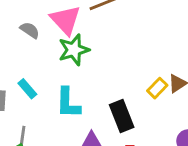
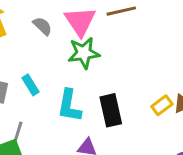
black rectangle: (122, 116) -> (111, 110), moved

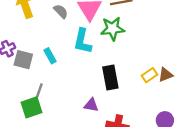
green star: (84, 53) -> (112, 29), moved
cyan L-shape: (69, 106) -> (82, 41), moved

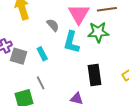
gray semicircle: (61, 11) -> (53, 25), moved
gray line: (39, 91) -> (41, 83), moved, turned -48

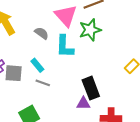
black rectangle: (95, 75) -> (91, 88), moved
gray line: (41, 83) -> (43, 83), moved, turned -32

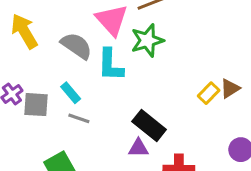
gray semicircle: (42, 33) -> (76, 46), size x1.5
black rectangle: (91, 88) -> (149, 126), turned -30

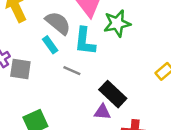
cyan rectangle: (71, 93) -> (50, 45), moved
gray line: (79, 118) -> (72, 71), moved

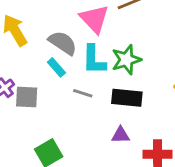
green star: (117, 23) -> (126, 60), moved
black rectangle: (113, 94) -> (127, 98), moved, turned -32

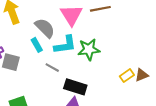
cyan L-shape: (94, 60) -> (65, 45), turned -110
black rectangle: (127, 98) -> (75, 87), moved

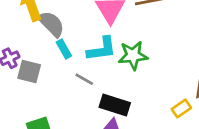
gray semicircle: (45, 28) -> (51, 24), moved
yellow rectangle: (127, 76) -> (181, 108), moved

